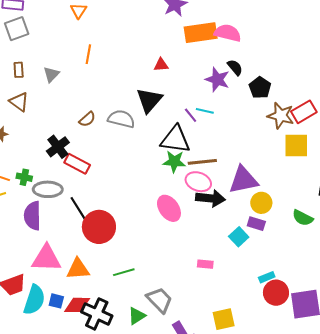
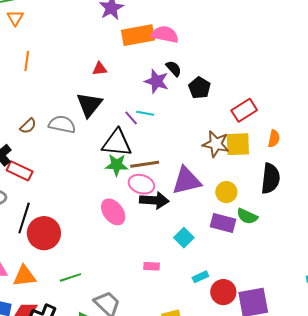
brown star: (281, 116) -> (216, 144), moved
yellow circle: (261, 203) -> (226, 192), moved
black line: (80, 211) -> (24, 218), turned 52
purple rectangle: (256, 224) -> (223, 223), moved, size x1.4
cyan rectangle: (267, 277) -> (200, 277), moved

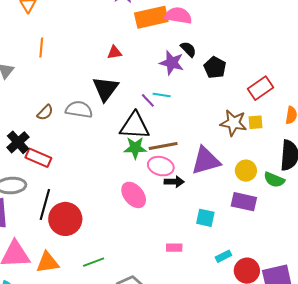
yellow square: (238, 144) -> (256, 122), size x0.6
black arrow: (154, 200) -> (174, 182), size x0.7
green semicircle: (247, 216) -> (274, 180), moved
cyan square: (184, 238) -> (205, 218), turned -30

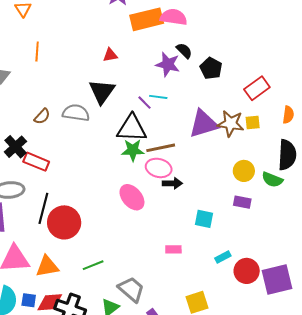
purple triangle: (206, 161) -> (204, 124), moved
purple rectangle: (244, 202) -> (242, 202), size x0.7

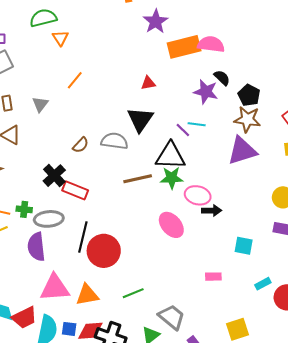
orange line: (37, 52) -> (75, 80), turned 36
brown star: (231, 124) -> (247, 119), moved
brown line: (161, 148) -> (138, 179), moved

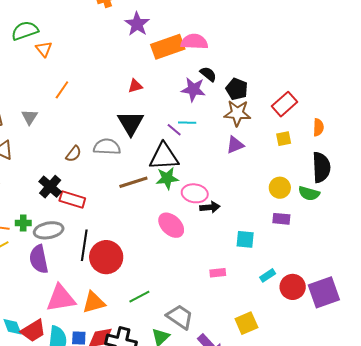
purple triangle: (242, 151) -> (235, 145), size x0.6

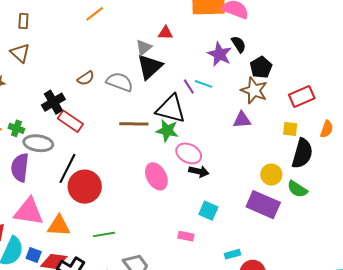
gray triangle: (30, 117) -> (144, 47), moved
black semicircle: (321, 167) -> (302, 153), moved
purple rectangle: (281, 219) -> (263, 205), size x1.8
cyan square: (245, 239) -> (208, 211), moved

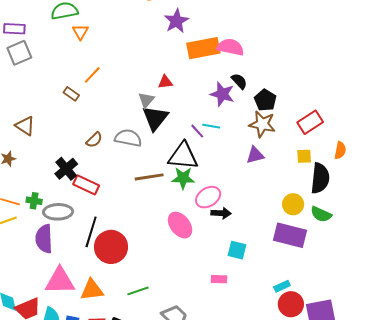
brown rectangle: (23, 21) -> (71, 94), moved, turned -49
pink ellipse: (189, 153) -> (208, 197), turned -50
cyan rectangle: (232, 254) -> (282, 286), moved

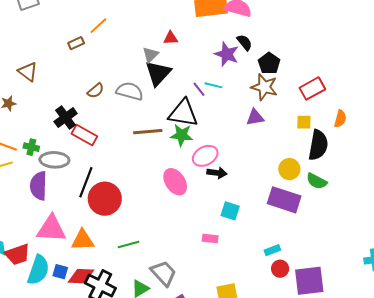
brown rectangle: (71, 94) -> (76, 43), turned -63
red circle: (291, 304) -> (280, 269), size x0.7

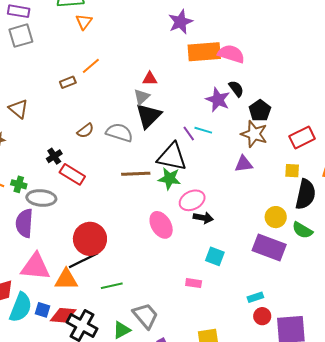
red triangle: (171, 38) -> (150, 79), moved
black cross: (66, 118) -> (54, 156), size x0.7
black line: (86, 182) -> (83, 260), moved, turned 40

